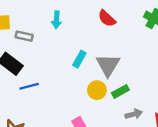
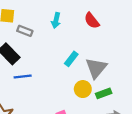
red semicircle: (107, 18) -> (92, 21), moved

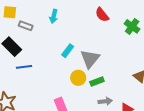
red semicircle: (92, 21) -> (102, 15), moved

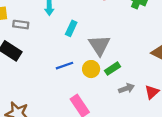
cyan rectangle: (68, 51) -> (71, 28), moved
blue line: (24, 67) -> (65, 66), moved

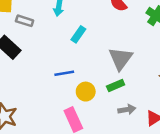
gray triangle: (99, 45) -> (121, 59), moved
yellow circle: (91, 69) -> (86, 92), moved

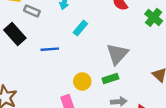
blue line: (64, 73) -> (50, 49), moved

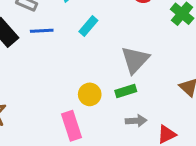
blue line: (50, 49) -> (42, 31), moved

